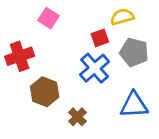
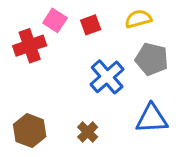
red square: (100, 38) -> (91, 25), moved
red cross: (20, 56) -> (30, 46), moved
brown hexagon: (45, 92) -> (30, 131), moved

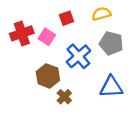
pink square: (55, 20) -> (47, 37), moved
brown hexagon: (30, 131) -> (48, 76), moved

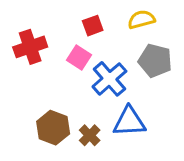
pink square: (47, 37) -> (79, 58), moved
brown hexagon: (48, 76) -> (53, 128), moved
blue triangle: (111, 87) -> (129, 122), moved

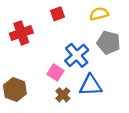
red square: (93, 26) -> (58, 14), moved
pink square: (79, 58) -> (55, 72), moved
brown hexagon: (53, 128) -> (15, 89), moved

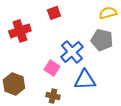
yellow semicircle: (99, 14) -> (108, 13), moved
brown cross: (63, 95) -> (53, 96), moved, turned -32

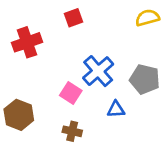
gray pentagon: (102, 40) -> (145, 79), moved
blue triangle: (85, 80) -> (116, 109), size x0.6

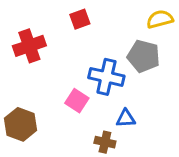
blue cross: (98, 71) -> (106, 77), turned -36
gray pentagon: (145, 79) -> (143, 56), moved
brown cross: (72, 131) -> (105, 142), moved

